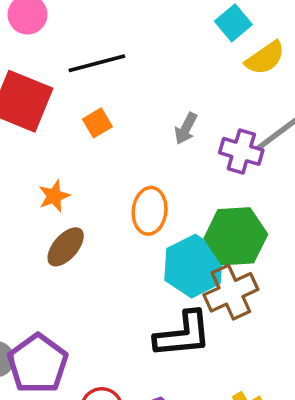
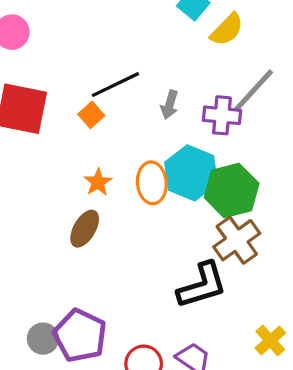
black line: (97, 63) -> (115, 85), moved
orange star: (54, 196) -> (98, 182), moved
cyan hexagon: (194, 266) -> (191, 173), moved

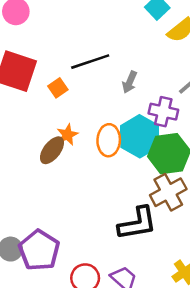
orange square: (91, 115) -> (58, 88), moved
purple cross: (222, 115) -> (163, 112), moved
brown ellipse: (85, 229) -> (52, 150), moved

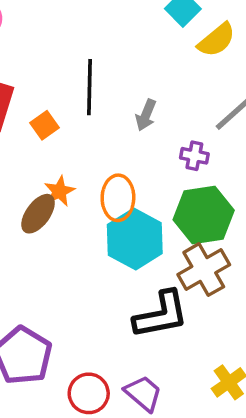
black line: (90, 62) -> (89, 87), turned -69
purple cross: (163, 112) -> (194, 156), size x0.7
cyan hexagon: (140, 136) -> (135, 239), moved

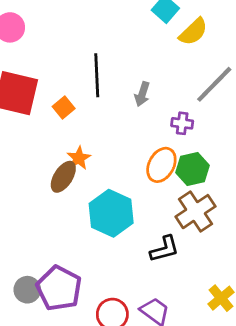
orange ellipse: (118, 198) -> (161, 165), moved, turned 32
green hexagon: (204, 215) -> (192, 169), size x0.7
cyan hexagon: (135, 239) -> (111, 213), moved
black L-shape: (161, 315) -> (164, 249), size x0.7

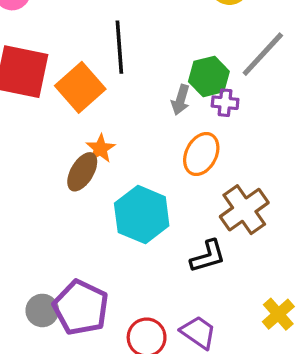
gray arrow: (142, 94) -> (181, 100), moved
orange square: (64, 107) -> (80, 87), size x1.8
green hexagon: (192, 169) -> (209, 77), moved

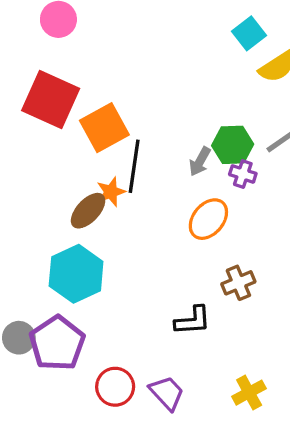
black line: (119, 47) -> (134, 166), moved
brown cross: (244, 210) -> (238, 283), size x0.7
cyan hexagon: (142, 215) -> (76, 274), moved

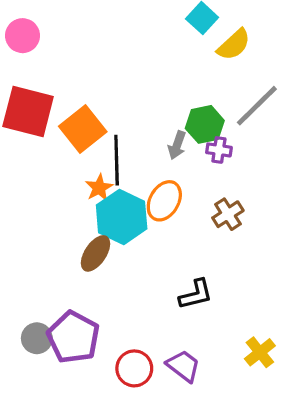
brown ellipse: (88, 211) -> (95, 253), moved
orange ellipse: (208, 219) -> (164, 201), moved
cyan hexagon: (76, 274) -> (122, 217), moved
brown cross: (238, 283) -> (228, 214), moved

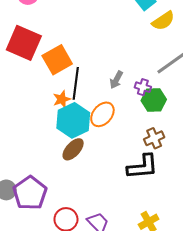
green hexagon: (205, 124) -> (154, 100), moved
brown cross: (228, 214) -> (154, 138), moved
brown ellipse: (95, 253) -> (73, 149), moved
black L-shape: (196, 294) -> (143, 167), moved, size x1.4

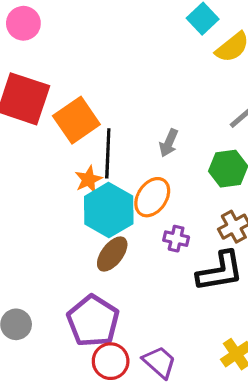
purple cross: (143, 87) -> (176, 239), moved
purple pentagon: (30, 193) -> (93, 321), moved

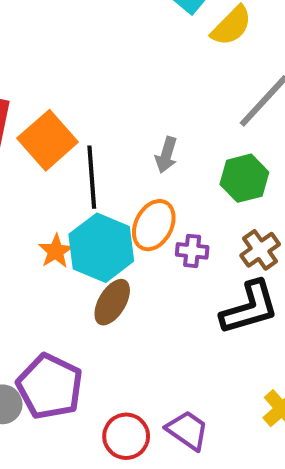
orange star: (88, 179) -> (56, 251), moved
purple cross: (176, 239) -> (192, 251), moved
purple pentagon: (93, 321) -> (50, 387), moved

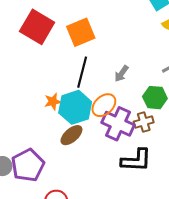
orange square: (48, 140) -> (81, 32), moved
brown cross: (260, 250) -> (144, 122), moved
purple cross: (192, 251) -> (118, 124), size x2.0

